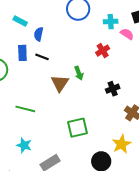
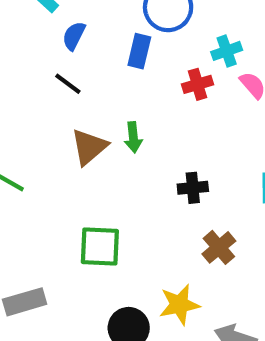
cyan cross: (111, 22) -> (227, 51), turned -32
red cross: (103, 51) -> (197, 84), moved
blue rectangle: (22, 53) -> (139, 51), moved

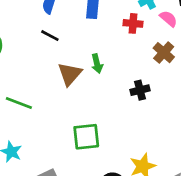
red cross: (197, 84) -> (133, 23), turned 30
brown cross: (219, 247) -> (164, 53), moved

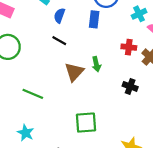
red cross: (133, 23) -> (129, 47), moved
black cross: (140, 90) -> (130, 86), turned 32

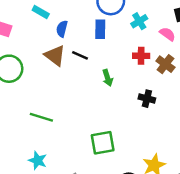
cyan cross: (139, 14) -> (139, 21), moved
black line: (59, 41) -> (80, 55), moved
brown triangle: (74, 72) -> (55, 56), moved, turned -30

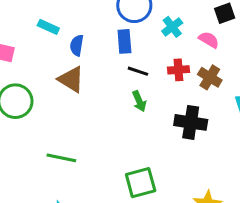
black line: (80, 55) -> (138, 71), moved
black cross: (147, 99) -> (191, 122), size x1.5

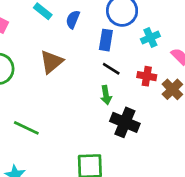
blue semicircle: (77, 45) -> (73, 19), moved
brown triangle: (71, 79) -> (51, 62), turned 35
black cross: (191, 122) -> (125, 122), moved

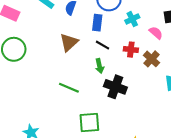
brown triangle: (51, 62) -> (69, 42), moved
green line: (26, 128) -> (69, 88), moved

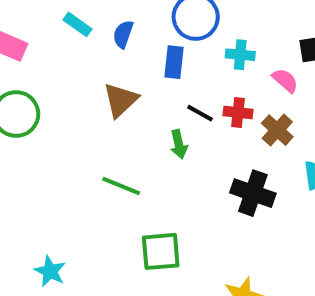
cyan cross: (132, 19) -> (240, 55), turned 32
black line: (103, 45) -> (200, 113), moved
black cross: (115, 87) -> (253, 193), moved

